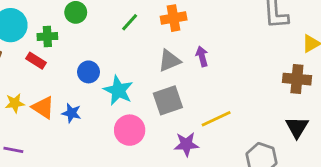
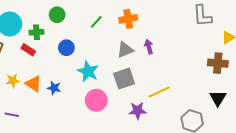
blue circle: (88, 72) -> (66, 48), moved

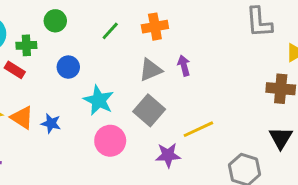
gray square: (124, 79) -> (149, 110), turned -30

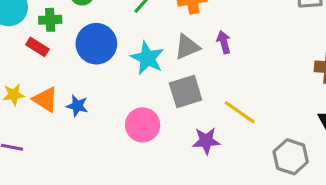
blue circle: (68, 67) -> (96, 44), size x1.6
cyan star: (99, 100) -> (147, 58), moved
gray square: (149, 110) -> (186, 91), turned 32
yellow line: (198, 129) -> (240, 112), turned 60

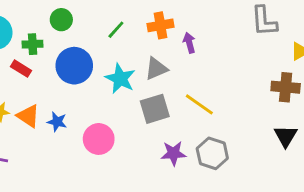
purple arrow: (224, 42) -> (189, 43), moved
yellow line: (240, 112) -> (199, 104), moved
pink circle: (143, 125) -> (99, 139), moved
gray hexagon: (291, 157) -> (212, 153), moved

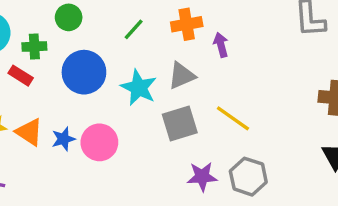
blue star: (57, 122) -> (63, 139), turned -30
pink circle: (99, 139) -> (99, 142), moved

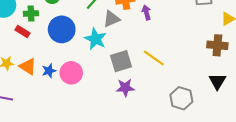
gray triangle: (182, 76) -> (111, 19), moved
purple star: (202, 177) -> (125, 88), moved
gray hexagon: (248, 177) -> (181, 98), moved

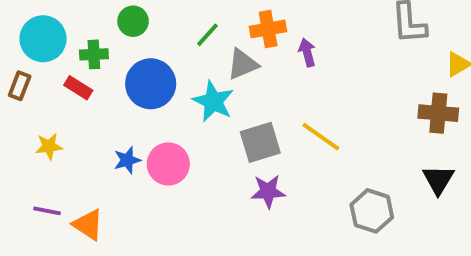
orange triangle: (28, 66) -> (88, 225), moved

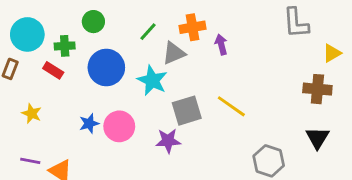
yellow star: (49, 146) -> (32, 113), turned 30
purple star: (268, 191) -> (168, 141), moved

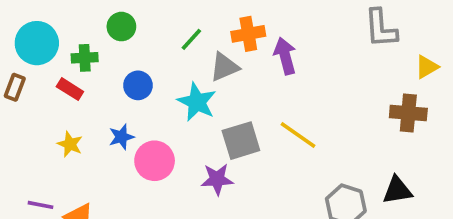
purple arrow: (221, 45) -> (285, 56), size x1.4
blue circle: (106, 67) -> (138, 85), size x0.6
yellow star: (32, 113) -> (70, 144), moved
blue star: (89, 124) -> (121, 137), moved
black triangle: (317, 138) -> (397, 190), moved, turned 50

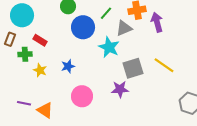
green cross: (85, 58) -> (25, 54), moved
blue circle: (138, 85) -> (83, 27), moved, size x1.5
pink circle: (155, 161) -> (82, 96), moved

